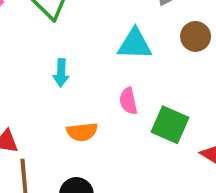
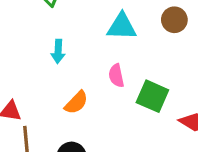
orange semicircle: (82, 132) -> (76, 103), turned -40

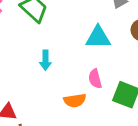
orange semicircle: (76, 103) -> (75, 100), moved, turned 40

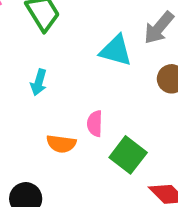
cyan triangle: (98, 37) -> (116, 51), moved

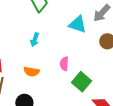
orange semicircle: (61, 144) -> (32, 72), moved

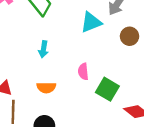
cyan triangle: (78, 24) -> (91, 22), turned -30

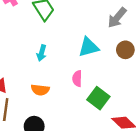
cyan triangle: (91, 22) -> (89, 47), moved

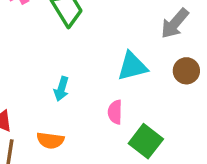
cyan arrow: (42, 53) -> (61, 89), moved
orange semicircle: (40, 90) -> (50, 140), moved

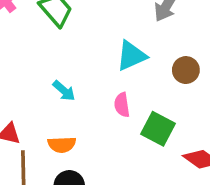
brown circle: (186, 71) -> (186, 70), moved
cyan arrow: (61, 89) -> (64, 91), turned -55

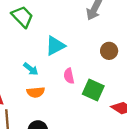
cyan triangle: (131, 56) -> (55, 46), moved
orange semicircle: (62, 145) -> (36, 92), moved

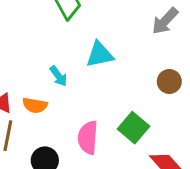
pink semicircle: (69, 76) -> (88, 138), moved, size x1.5
orange semicircle: (36, 92) -> (35, 105), moved

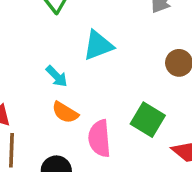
orange semicircle: (35, 105) -> (65, 112), moved, turned 30

